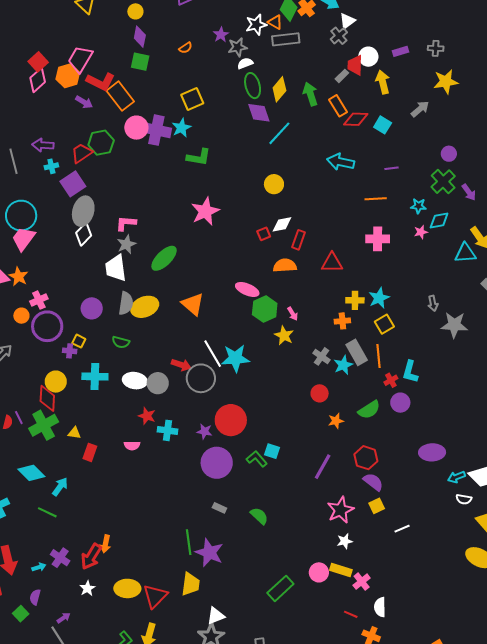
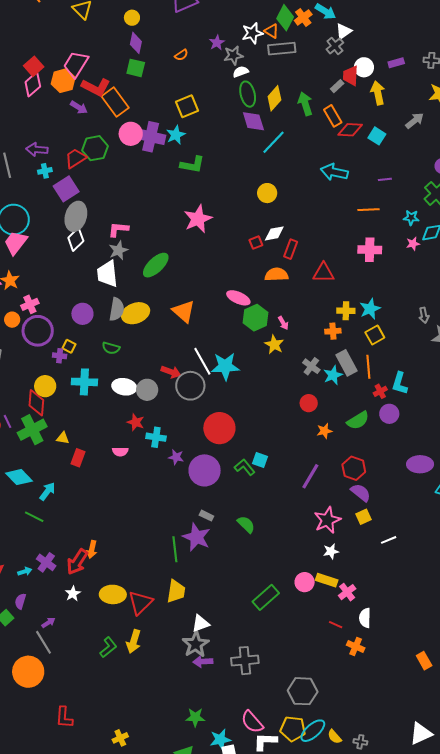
purple star: (204, 431) -> (176, 457), moved
purple star: (209, 553) -> (196, 537), moved

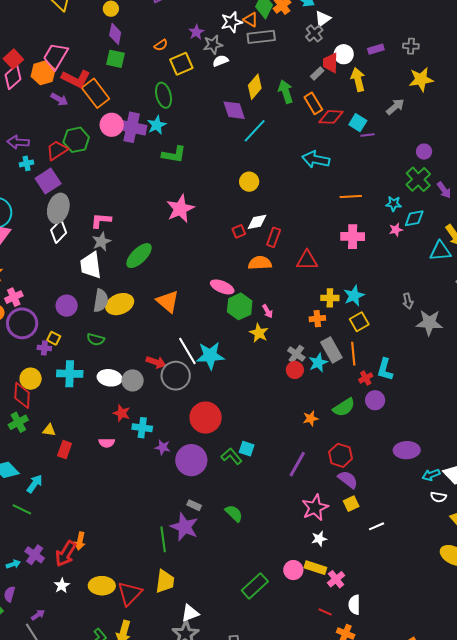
green ellipse: (248, 94) -> (164, 95), moved
yellow square: (187, 106) -> (181, 64), moved
purple line: (385, 179) -> (367, 135), moved
red circle: (309, 403) -> (295, 370), moved
green cross: (32, 430) -> (18, 422), size x0.7

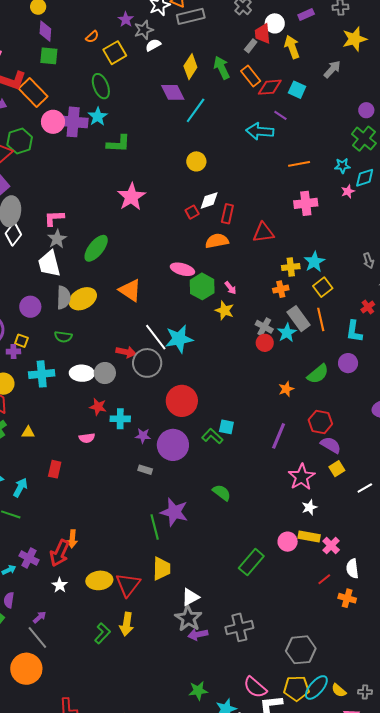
purple line: (367, 135) -> (280, 115), moved, turned 48
red cross: (366, 378) -> (368, 307), moved
red rectangle: (65, 450) -> (55, 469), moved
gray rectangle: (194, 505) -> (145, 470), moved
red line: (325, 612) -> (324, 579), turned -56

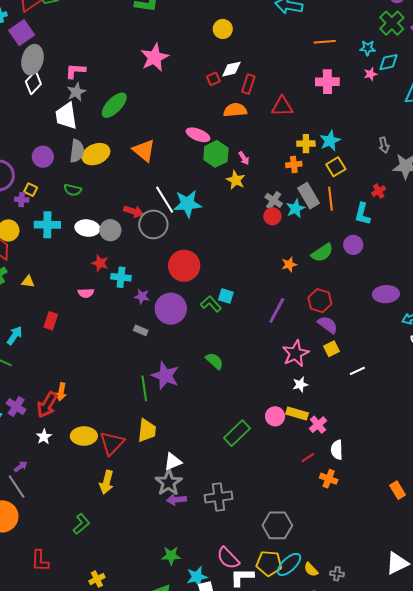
green L-shape: (102, 633) -> (81, 524), moved

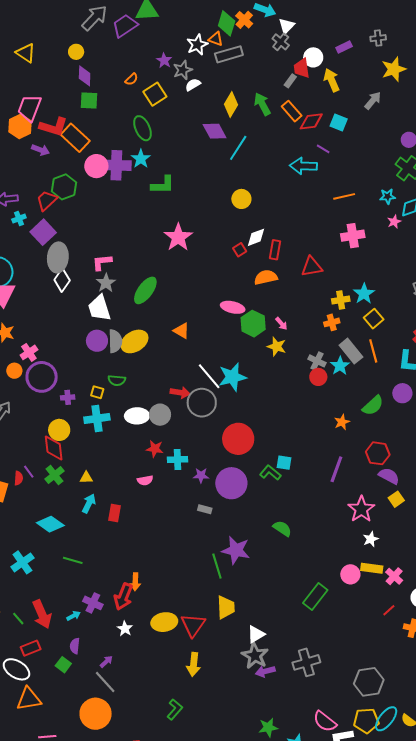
orange triangle: (144, 150) -> (181, 331), size x0.7
purple circle: (43, 157) -> (97, 341), moved
yellow square: (31, 190) -> (97, 392), moved
cyan arrow: (15, 336) -> (89, 504), moved

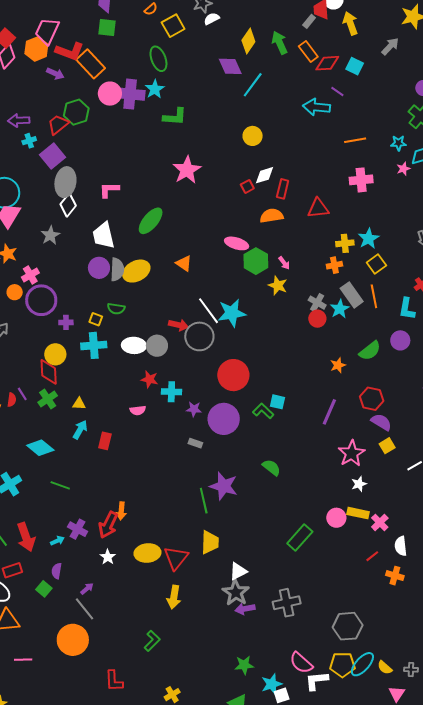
gray star: (106, 283) -> (50, 235), moved

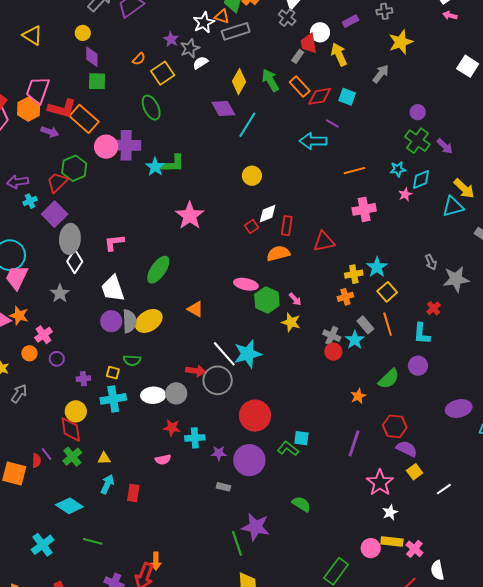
cyan star: (155, 89) -> (155, 167), moved
gray rectangle: (352, 295) -> (365, 325), size x0.7
purple circle: (41, 300) -> (57, 359), size x0.5

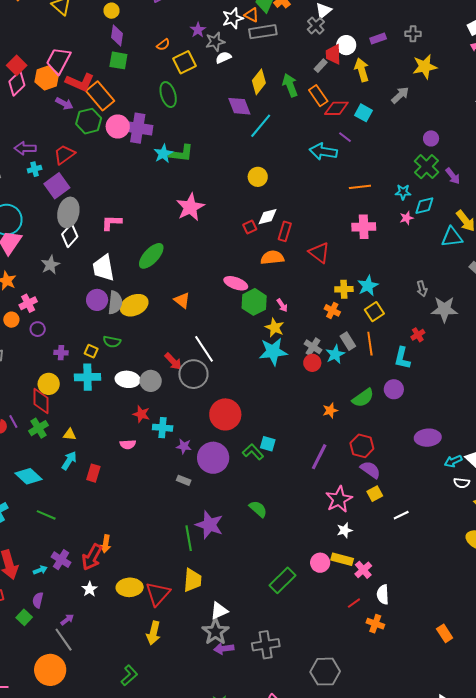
green hexagon: (74, 168) -> (89, 121), moved
red triangle: (324, 242) -> (319, 253), turned 40
orange cross: (345, 297) -> (332, 310), turned 35
cyan star: (248, 354) -> (273, 352), moved
red arrow: (196, 371) -> (173, 361), turned 30

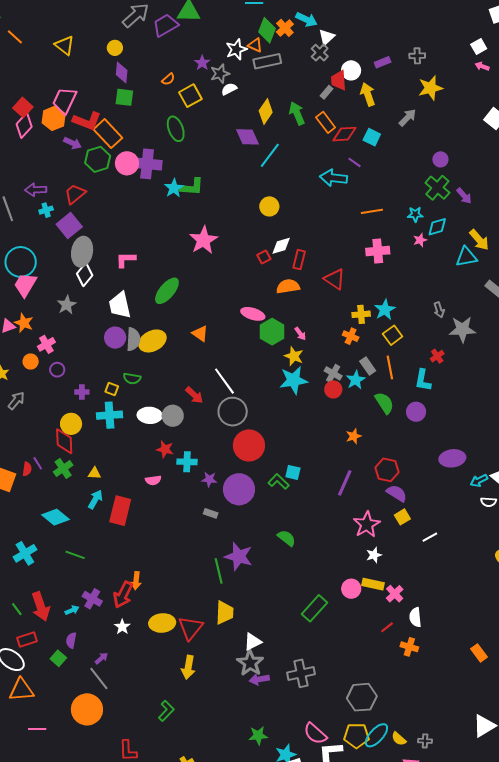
gray circle: (193, 374) -> (233, 412), moved
green semicircle: (363, 398) -> (384, 403), moved, turned -85
red rectangle: (93, 473) -> (120, 511), size x1.6

